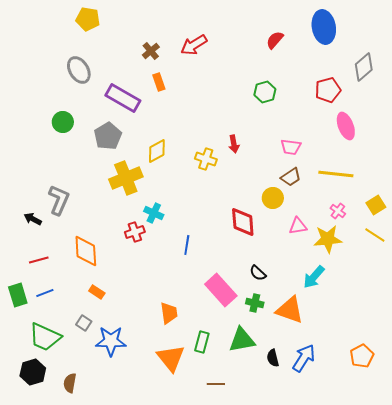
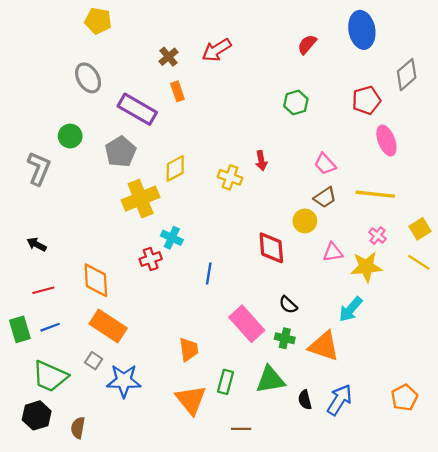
pink trapezoid: (291, 147) -> (325, 164), turned 40
gray L-shape: (59, 200) -> (39, 168), moved
orange rectangle: (97, 292) -> (108, 326), size x2.0

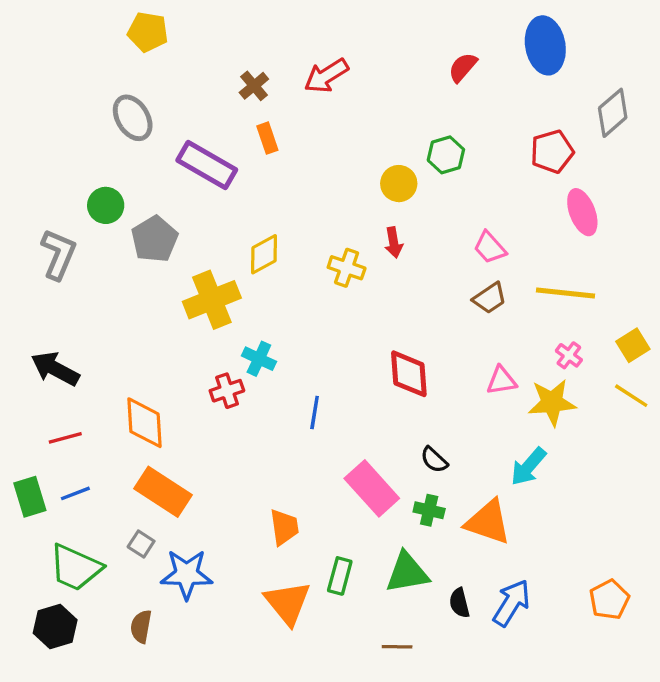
gray pentagon: (120, 152) -> (155, 239), moved
yellow circle: (305, 221) -> (399, 184), moved
black arrow: (37, 244) -> (55, 369), size x1.6
brown semicircle: (78, 428) -> (141, 626), moved
brown line: (241, 429) -> (397, 647), moved

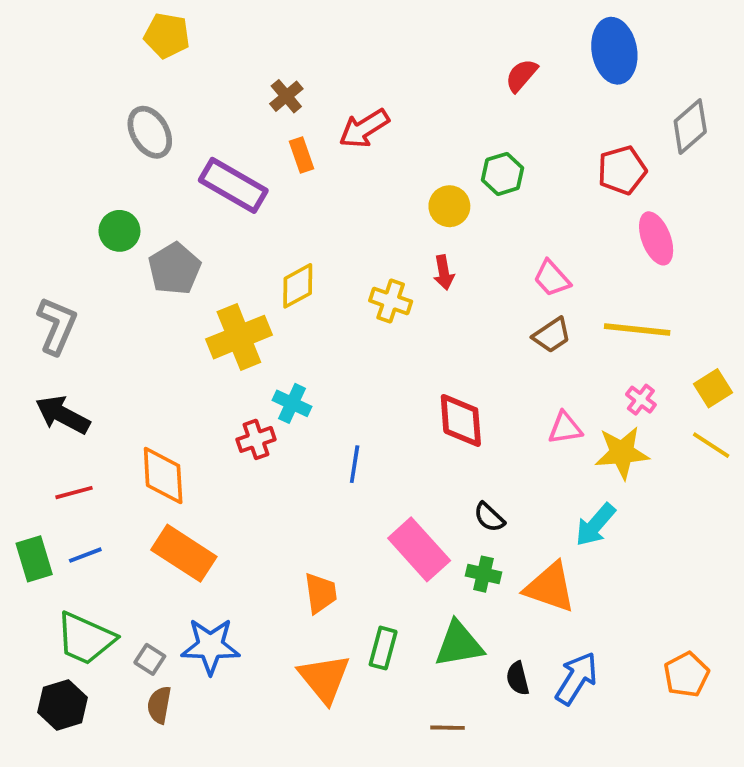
red arrow: (326, 76) -> (364, 128), moved
gray L-shape: (59, 254) -> (57, 326), moved
gray square: (141, 544) -> (150, 659), moved

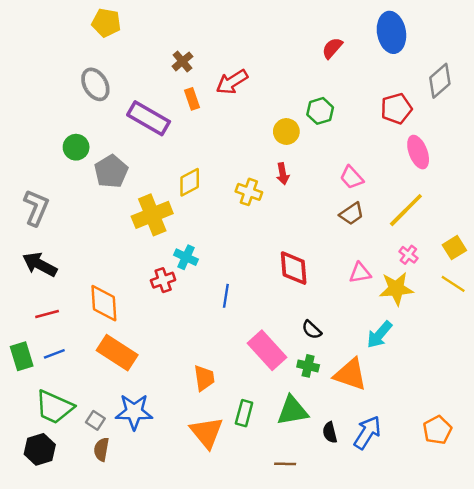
yellow line: (637, 329) -> (406, 210), turned -51

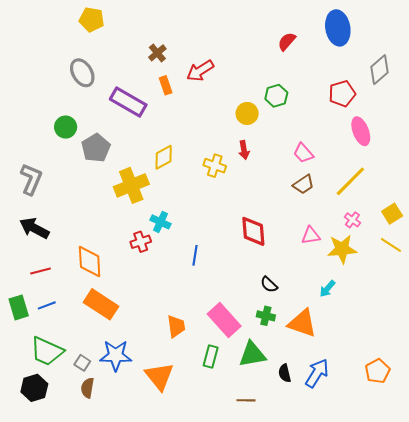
cyan arrow: (379, 335) -> (327, 289), size x0.7
pink rectangle: (267, 350) -> (224, 320), moved
orange triangle: (207, 432) -> (159, 376), moved

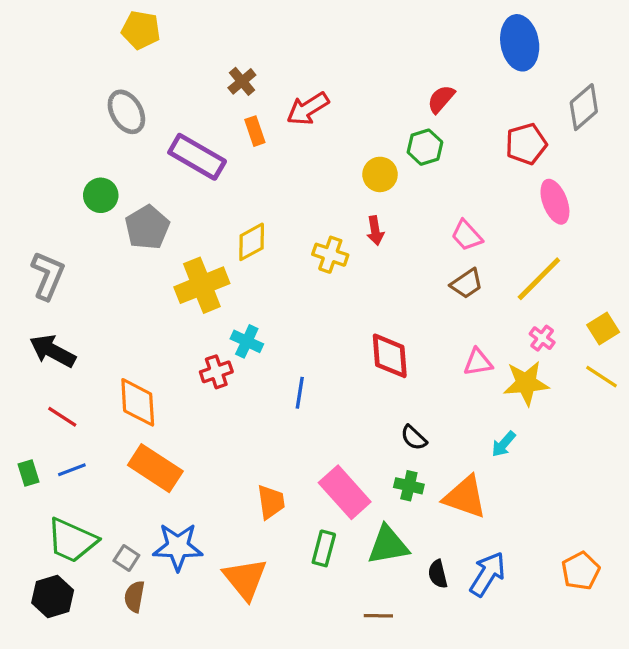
red semicircle: (287, 41) -> (441, 99), moved
red line: (41, 271) -> (62, 417), turned 48
green rectangle: (19, 307) -> (29, 473), size x0.7

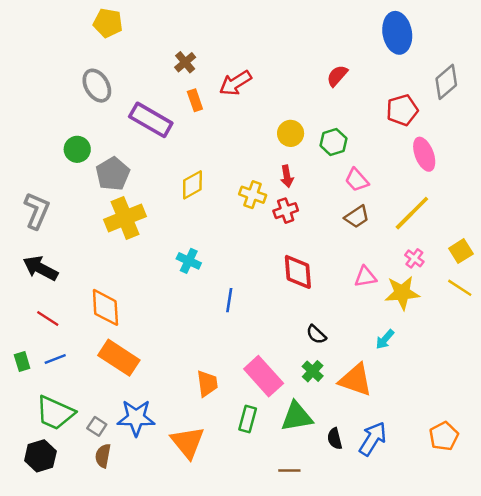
green hexagon: (425, 147) -> (333, 142), moved
yellow cross: (202, 285) -> (125, 218), moved
red cross: (216, 372) -> (286, 211), moved
green cross: (409, 486) -> (313, 371), turned 30

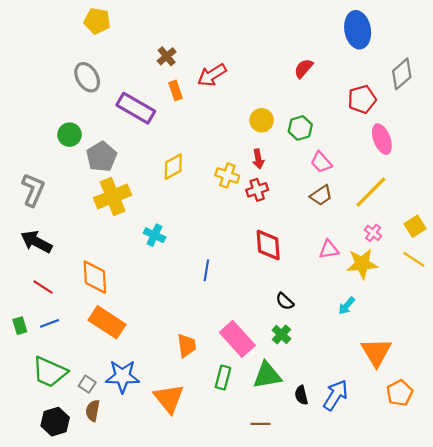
cyan cross: (189, 261) -> (154, 235), moved
orange triangle: (356, 380) -> (376, 352), moved, turned 40
black hexagon: (40, 456) -> (55, 422), moved

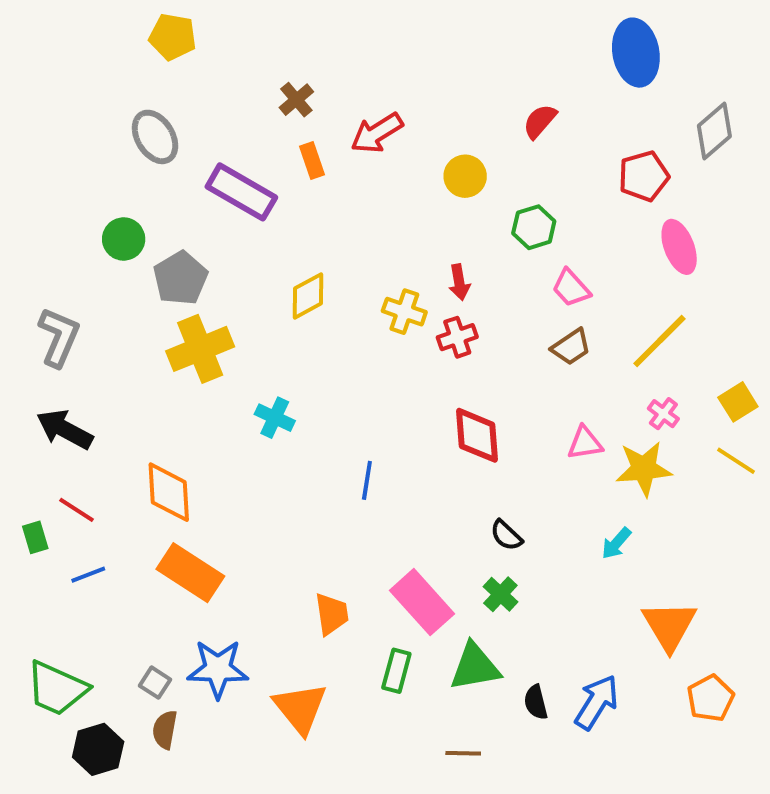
yellow circle: (262, 120) -> (465, 176), moved
green rectangle: (20, 326) -> (35, 537), moved
green trapezoid: (50, 372) -> (57, 688), moved

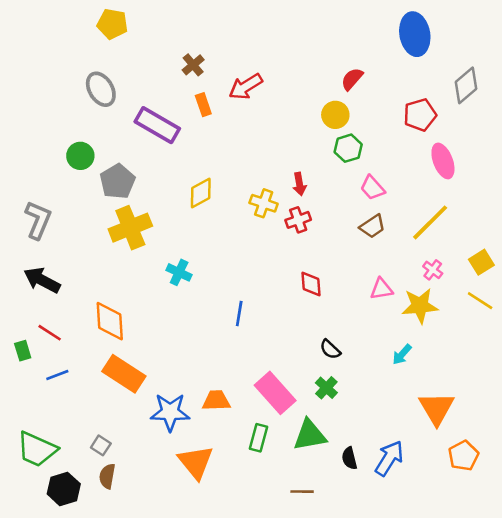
yellow circle: (465, 176) -> (335, 115), moved
red diamond: (477, 435) -> (311, 284), size x0.7
orange trapezoid: (332, 614) -> (216, 401), turned -84
blue star: (218, 669) -> (170, 412), moved

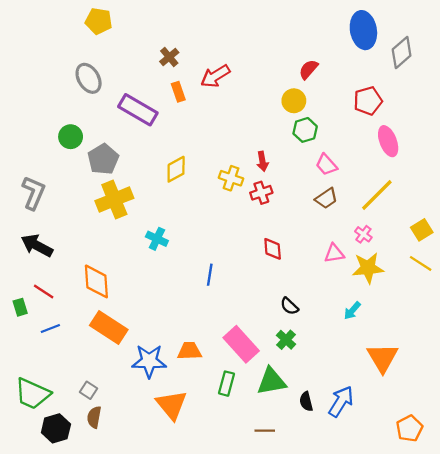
gray diamond: (466, 85) -> (402, 53), moved
pink cross: (433, 270) -> (363, 234), moved
orange pentagon: (463, 456) -> (409, 428), moved

